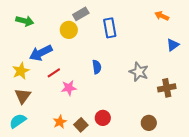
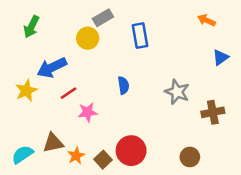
green arrow: (25, 21) -> (31, 27), turned 102
brown triangle: (23, 96) -> (53, 143), moved, turned 42
red circle: (103, 118) -> (131, 151), size x1.5

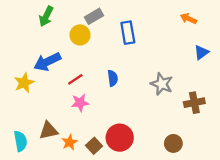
green arrow: (31, 27) -> (46, 16), moved
red line: (68, 93) -> (75, 79), moved
cyan semicircle: (22, 154) -> (20, 141), turned 114

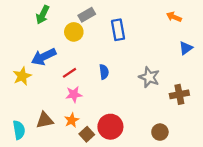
orange star: (69, 142) -> (72, 120), moved

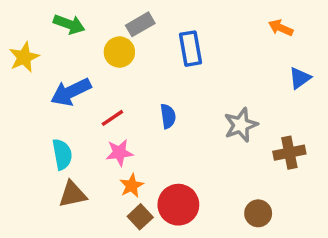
green arrow: (43, 15) -> (69, 24), turned -96
yellow star: (22, 76) -> (24, 57), moved
gray star: (149, 77) -> (241, 125), turned 30
orange star: (72, 120) -> (132, 186), moved
cyan semicircle: (19, 130) -> (62, 154), moved

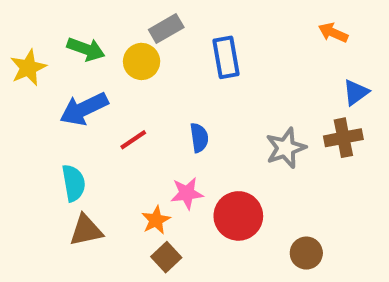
green arrow: (69, 24) -> (86, 49), moved
pink star: (119, 153) -> (187, 193), moved
brown cross: (289, 153) -> (343, 138), moved
red circle: (178, 205) -> (238, 216), moved

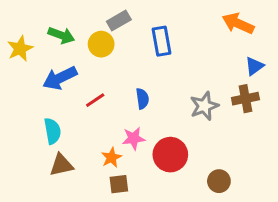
orange arrow: (333, 33) -> (238, 24), size x1.5
brown square: (166, 257) -> (119, 184), turned 36

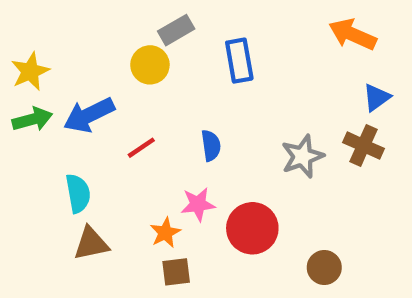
green arrow: (61, 35) -> (32, 119), moved, turned -35
brown cross: (245, 99) -> (363, 145), turned 35

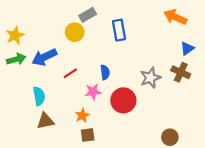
pink star: (198, 204) -> (93, 92), moved
red circle: (252, 228) -> (123, 100), moved
brown circle: (324, 267) -> (170, 137), moved

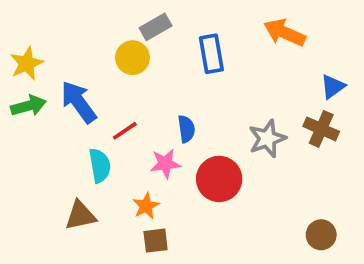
orange arrow: (175, 17) -> (285, 33), moved
blue arrow: (44, 57) -> (79, 102), turned 80
cyan semicircle: (39, 96) -> (100, 165), moved
brown circle: (170, 137) -> (321, 235), moved

